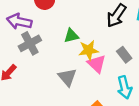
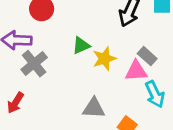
pink triangle: (97, 64) -> (136, 71), moved, turned -36
gray triangle: (67, 77) -> (94, 108), moved, turned -36

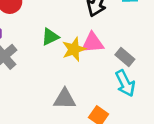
gray rectangle: (147, 56) -> (125, 57), moved
pink triangle: (136, 71) -> (93, 43), moved

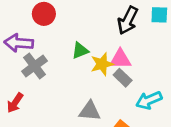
gray rectangle: (125, 57) -> (123, 78), moved
cyan arrow: (125, 83) -> (149, 100), turned 90

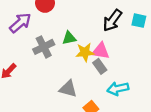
purple arrow: (19, 43) -> (20, 23), turned 125
gray cross: (34, 66) -> (44, 47), moved

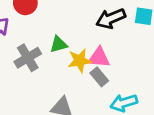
black arrow: (112, 20) -> (111, 19), turned 35

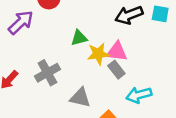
gray cross: (28, 58) -> (47, 73), moved

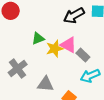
pink triangle: (117, 52) -> (68, 45), turned 30
gray rectangle: (116, 70) -> (83, 55), moved

